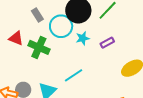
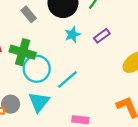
gray rectangle: (37, 15) -> (29, 14), moved
cyan circle: (61, 26) -> (37, 69), moved

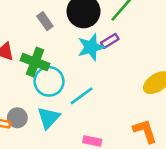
cyan star: (72, 35) -> (91, 47), size x1.5
purple rectangle: (102, 36) -> (110, 41), moved

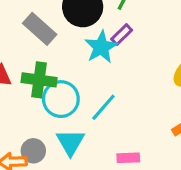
gray rectangle: (45, 21) -> (40, 29), size x1.5

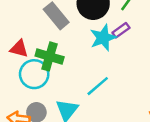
cyan circle: (61, 99) -> (34, 74), moved

